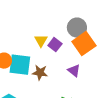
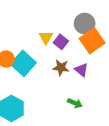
cyan square: (20, 65) -> (23, 63), turned 35
brown star: (40, 73) -> (61, 68), moved

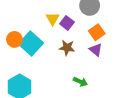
orange square: (92, 41) -> (97, 32), moved, size x0.7
purple triangle: (81, 70) -> (96, 50), moved

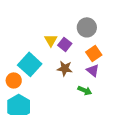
orange circle: (14, 39) -> (14, 81), moved
green arrow: (80, 82) -> (85, 91), moved

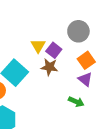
brown star: (65, 68) -> (49, 67), moved

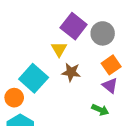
purple square: (54, 50) -> (74, 26), moved, size x1.5

